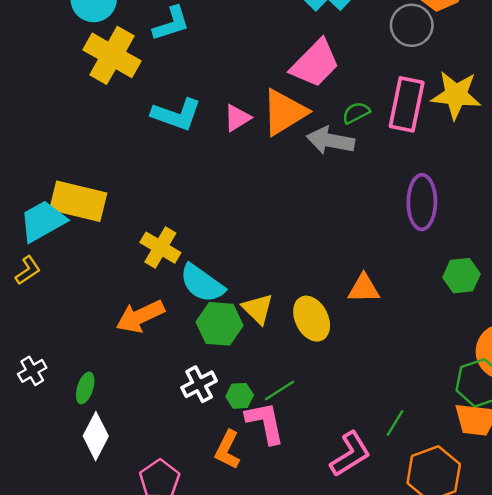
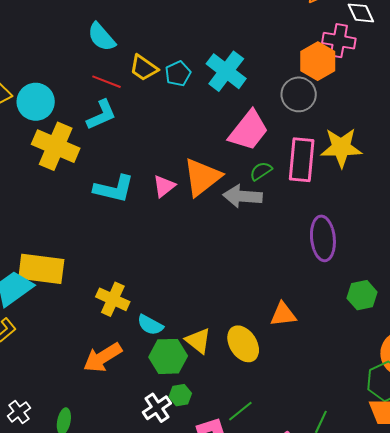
pink trapezoid: (315, 64) -> (249, 131), moved
cyan semicircle: (202, 283) -> (150, 325), size x0.7
green line: (280, 390) -> (240, 411), moved
green hexagon: (240, 396) -> (180, 395), moved

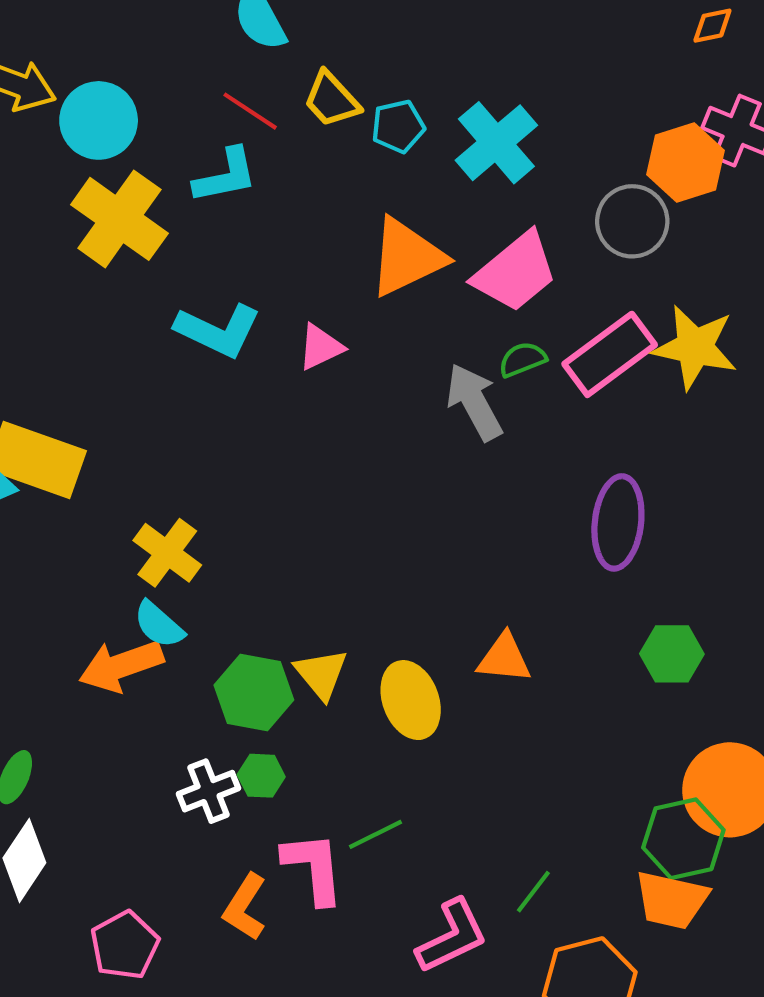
pink rectangle: (302, 160) -> (610, 354), turned 36
orange triangle: (202, 177) -> (407, 257), moved
gray arrow: (243, 196) -> (474, 402), turned 45
cyan semicircle: (150, 325) -> (159, 625), moved

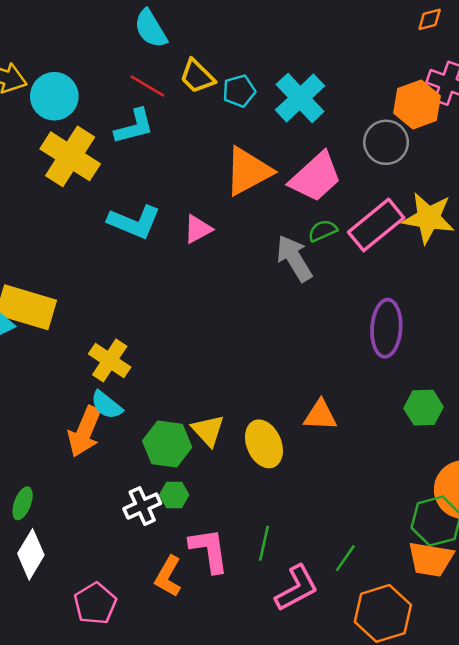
orange arrow: (121, 666) -> (85, 431), turned -45
green line: (376, 834) -> (264, 543), moved, turned -48

